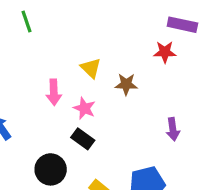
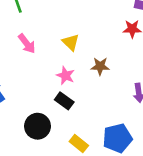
brown star: (126, 84) -> (100, 66), moved
pink arrow: (54, 92) -> (27, 44), moved, turned -36

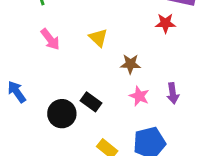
pink star: (65, 76) -> (139, 96), moved
black circle: (37, 126) -> (62, 114), moved

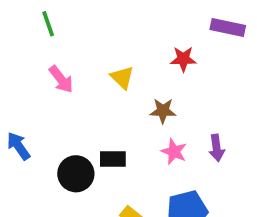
red star: (165, 23) -> (183, 59), moved
black rectangle: (91, 102) -> (113, 159), turned -36

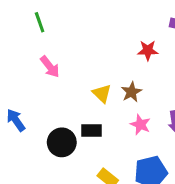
yellow triangle: (122, 77) -> (102, 93), moved
brown star: (163, 111) -> (131, 92), turned -30

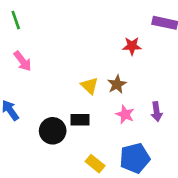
green line: (40, 22) -> (16, 20), moved
pink arrow: (50, 67) -> (23, 61), moved

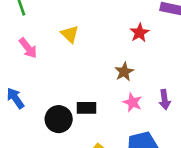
red star: (132, 46) -> (139, 33), turned -30
yellow triangle: (90, 86) -> (70, 34), moved

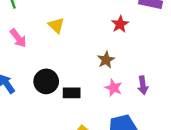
black circle: (59, 119) -> (46, 81), moved

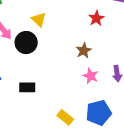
black circle: (46, 81) -> (26, 43), moved
black rectangle: (72, 93) -> (27, 87), moved

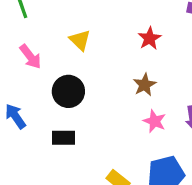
red star: (96, 18) -> (150, 38), moved
black circle: (26, 43) -> (68, 91), moved

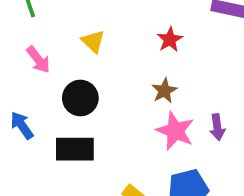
pink star: (154, 121) -> (175, 131), size x1.5
black rectangle: (63, 138) -> (75, 149), size x1.5

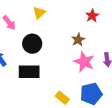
red star: (170, 40) -> (92, 16), moved
yellow triangle: (93, 41) -> (39, 13), turned 32

